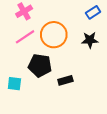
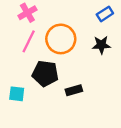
pink line: (25, 37) -> (29, 41), turned -30

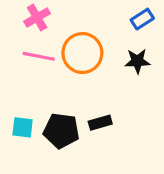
pink line: (29, 41) -> (39, 56), turned 75
black pentagon: (45, 74) -> (61, 131), moved

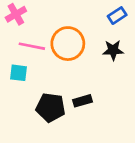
pink cross: (37, 17) -> (16, 14), moved
cyan square: (23, 127) -> (19, 73), moved

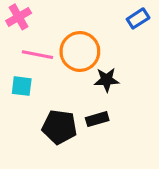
black star: (113, 50) -> (107, 80), moved

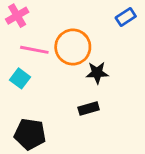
cyan square: (22, 86) -> (20, 78), turned 30
black pentagon: (59, 127) -> (30, 134), moved

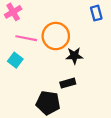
blue rectangle: (126, 17) -> (96, 13), turned -72
black pentagon: (30, 134) -> (48, 103), moved

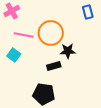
black rectangle: (68, 83) -> (54, 66), moved

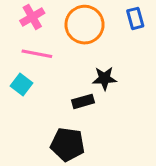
pink cross: (12, 11) -> (32, 17), moved
orange circle: (51, 33) -> (85, 25), moved

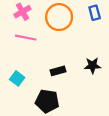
black star: (104, 78) -> (92, 66), moved
cyan square: (21, 85) -> (17, 78), moved

